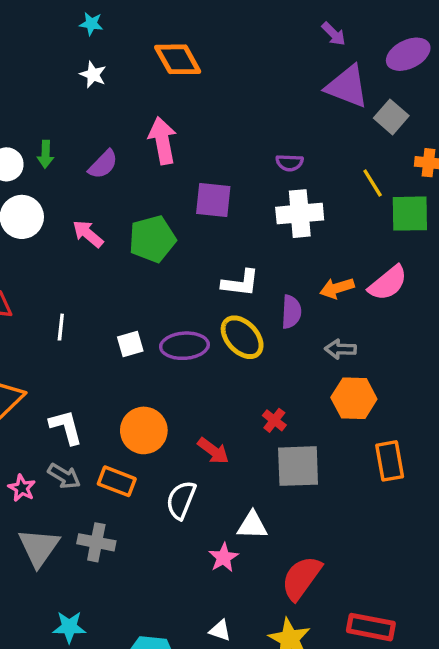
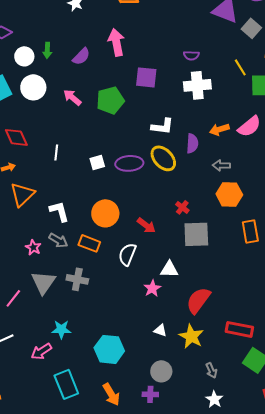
white triangle: (220, 630) -> (160, 330), moved

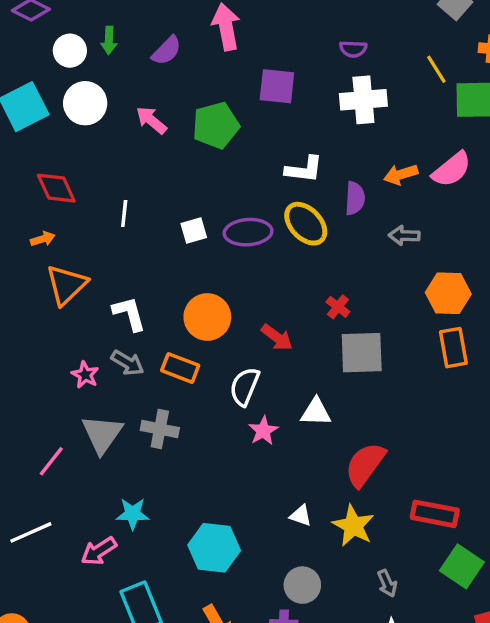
orange hexagon: (229, 194) -> (448, 293), moved
pink star: (152, 288) -> (263, 431), moved

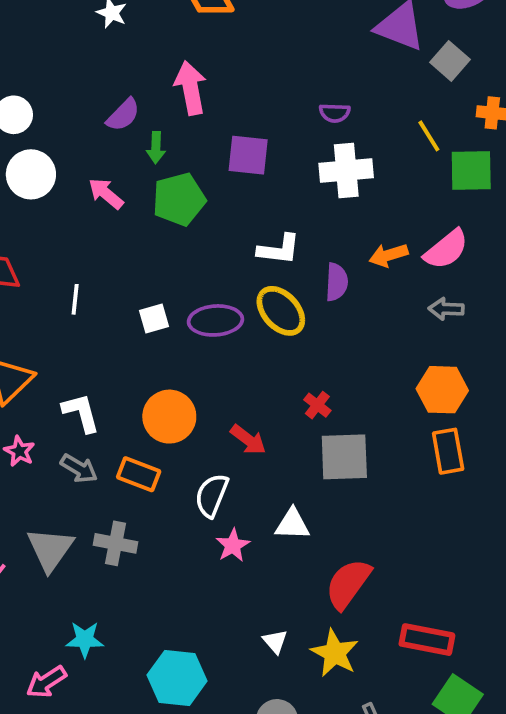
green arrow: (109, 40) -> (156, 147), moved
gray arrow: (404, 236) -> (446, 309), moved
pink star: (85, 375) -> (19, 451), moved
white triangle: (301, 516) -> (275, 642), turned 30

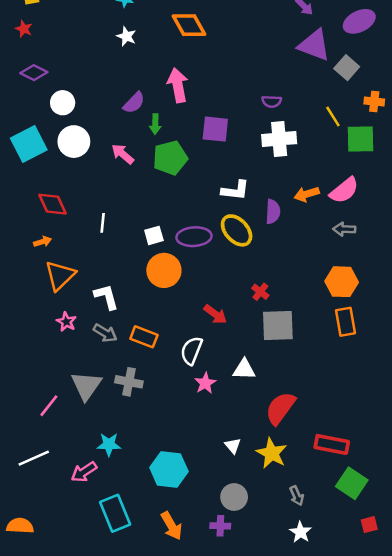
orange circle: (169, 417) -> (164, 270), moved

